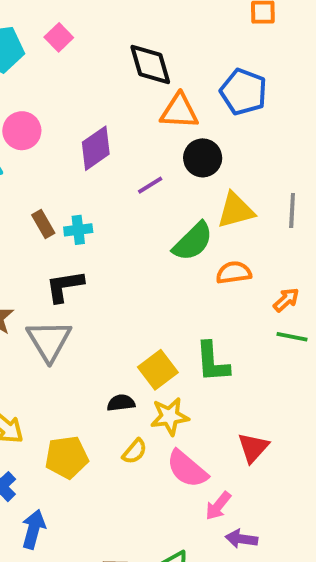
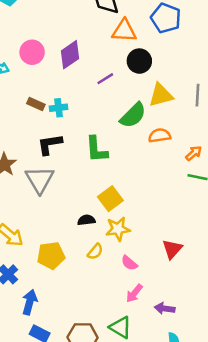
pink circle: (22, 131) -> (32, 52), moved
brown rectangle: (43, 224) -> (36, 104), turned -36
green L-shape: (212, 362) -> (96, 149), moved
pink semicircle: (187, 469) -> (129, 263), size x0.6
pink arrow: (218, 506) -> (134, 293), moved

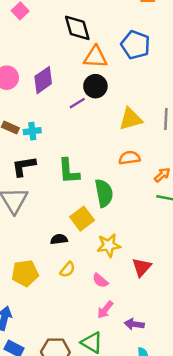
black circle: (139, 61) -> (95, 86), moved
green semicircle: (133, 115) -> (104, 193), moved, turned -56
yellow star: (118, 229) -> (109, 245), moved

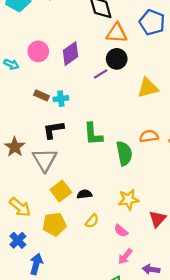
orange semicircle: (129, 158) -> (149, 136), moved
yellow square: (82, 219) -> (61, 191), moved

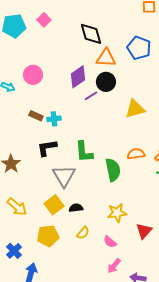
purple diamond: (71, 54) -> (78, 77), moved
gray triangle: (45, 160) -> (64, 176), moved
yellow arrow: (20, 207) -> (17, 207), moved

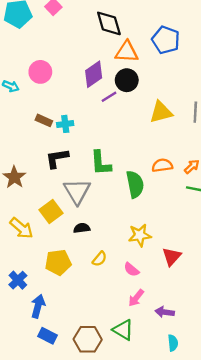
yellow square: (54, 205) -> (51, 212), moved
black semicircle: (76, 208) -> (82, 228), moved

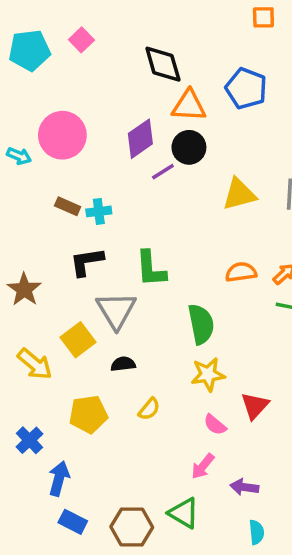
pink circle: (40, 72) -> (62, 135), size x1.4
green semicircle: (135, 184) -> (201, 324), moved
pink semicircle: (131, 270) -> (215, 425), moved

